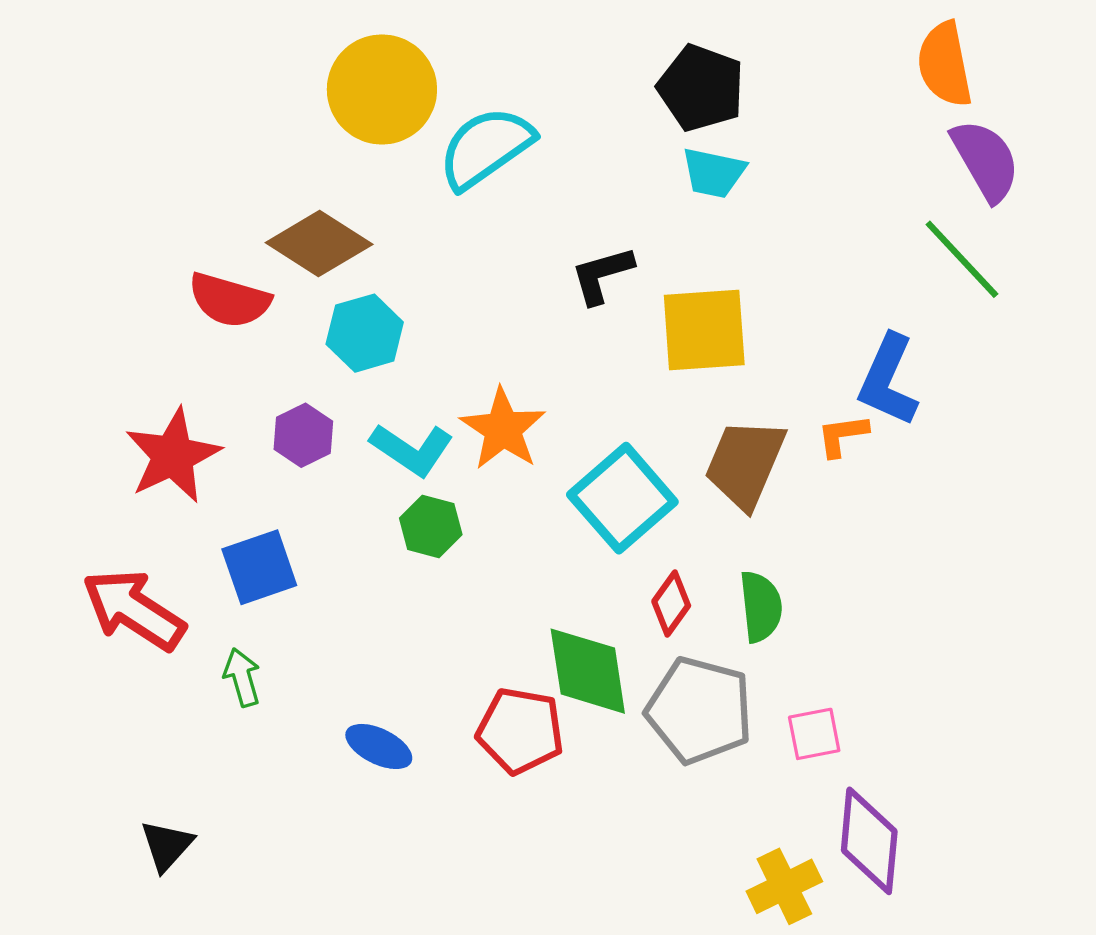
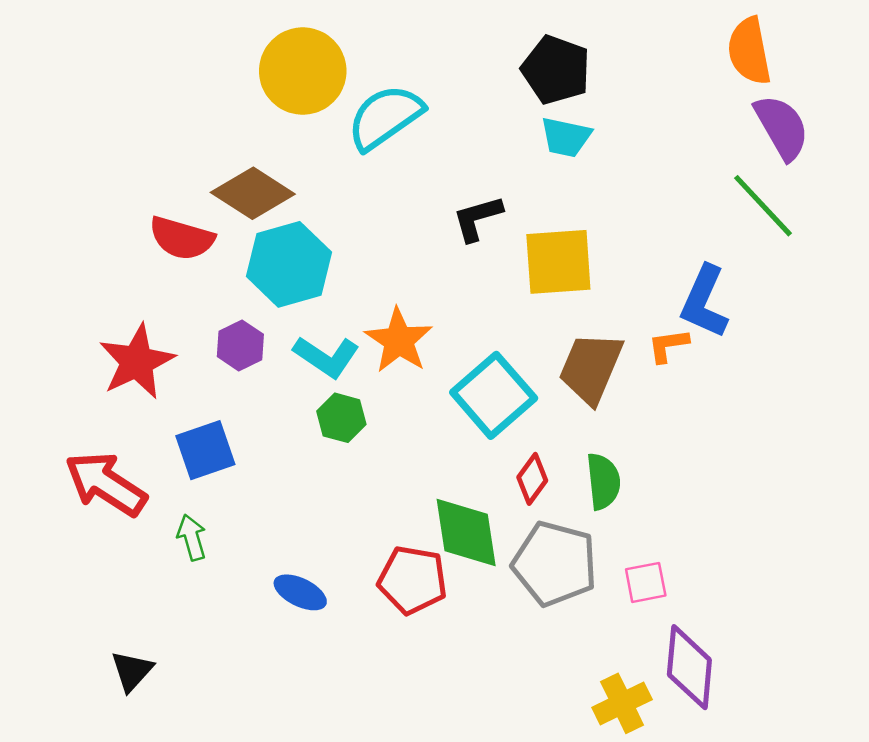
cyan hexagon: (365, 333) -> (289, 264), size x1.4

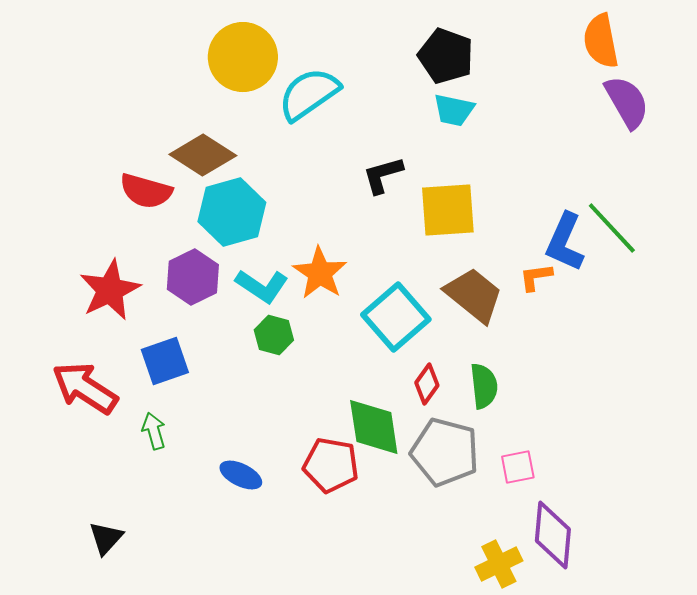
green line: (763, 206) -> (612, 228), moved
purple hexagon: (240, 345) -> (193, 277), size x1.4
brown trapezoid: (591, 368) -> (474, 295), turned 106

